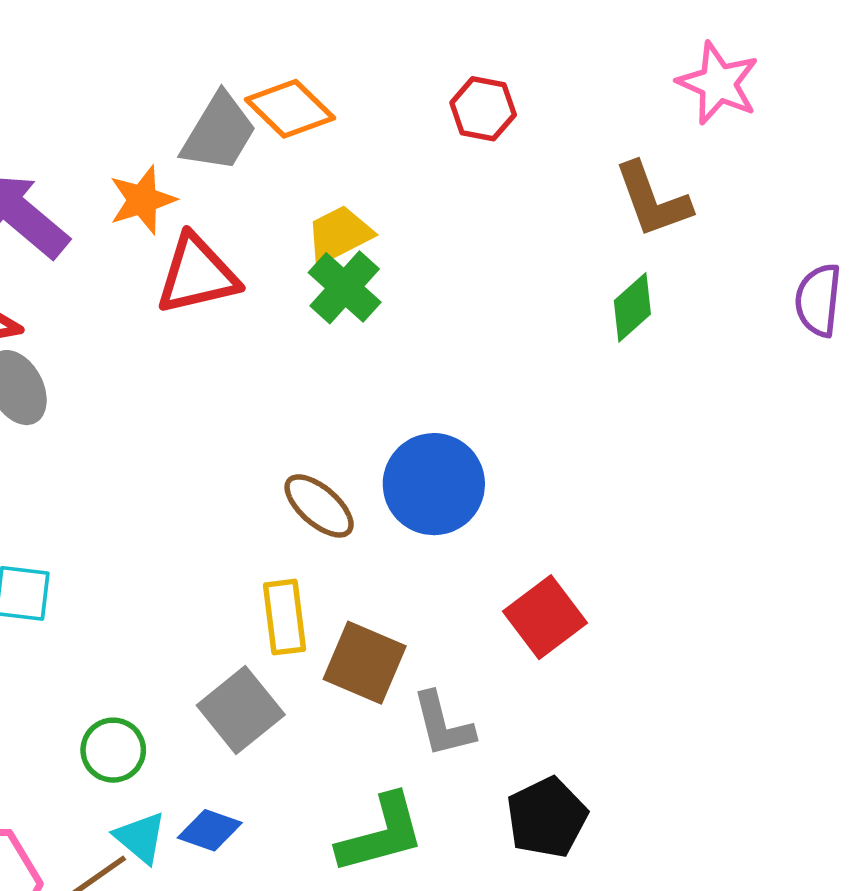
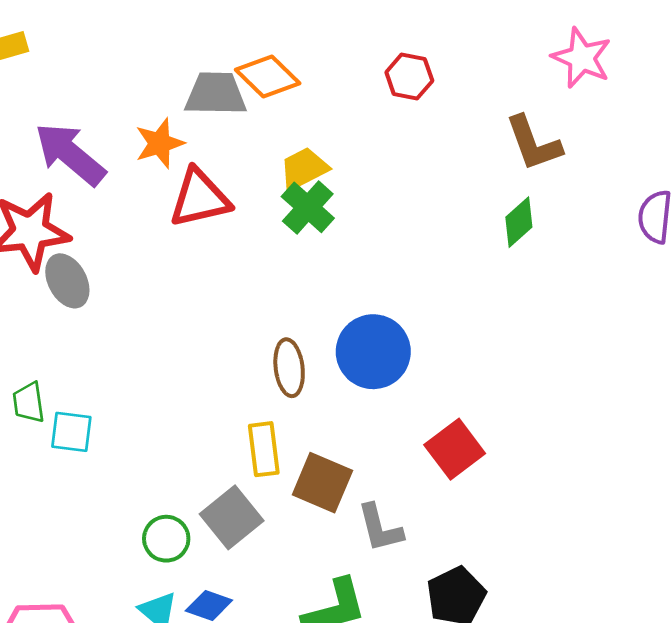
gray trapezoid: (219, 132) -> (216, 94), turned -120
brown ellipse: (319, 506) -> (289, 368), turned 42
green circle: (113, 750) -> (166, 539), moved

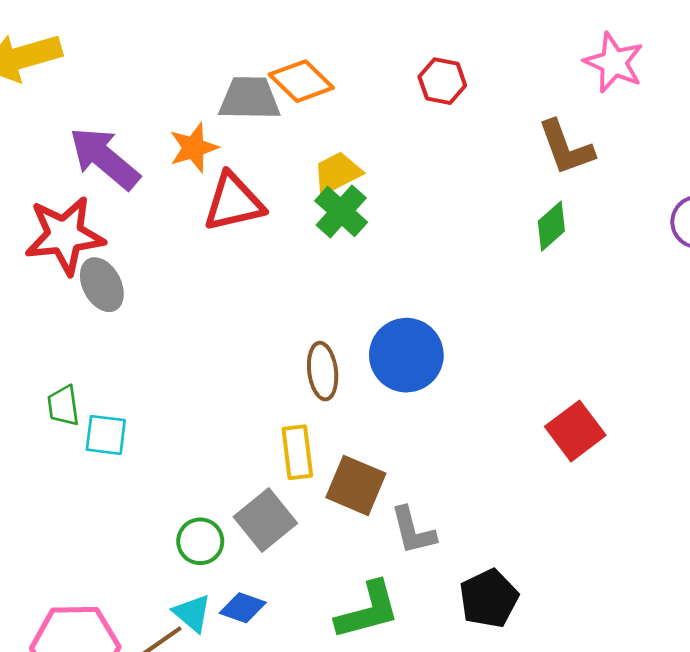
red square: (455, 449) -> (575, 431), moved

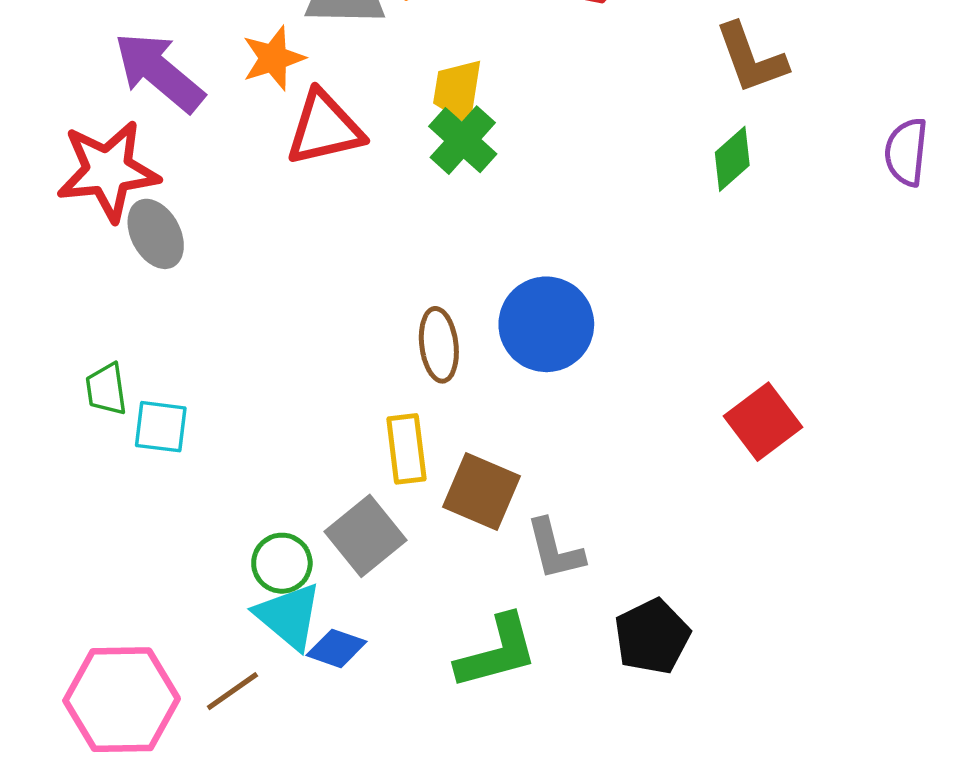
yellow trapezoid: (337, 173) -> (458, 91), turned -54
cyan triangle: (192, 613) -> (289, 616), moved, size x1.4

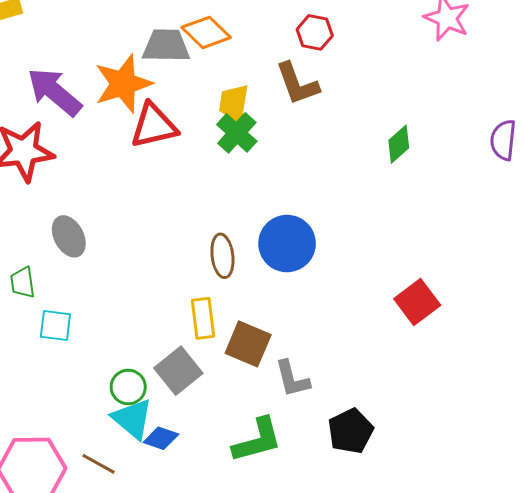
orange star: (273, 58) -> (123, 84), size x1.5
brown L-shape: (751, 58) -> (297, 84), moved
gray ellipse: (156, 234) -> (69, 236), moved
cyan square: (161, 427) -> (55, 326), moved
brown line: (232, 691) -> (98, 464), turned 64

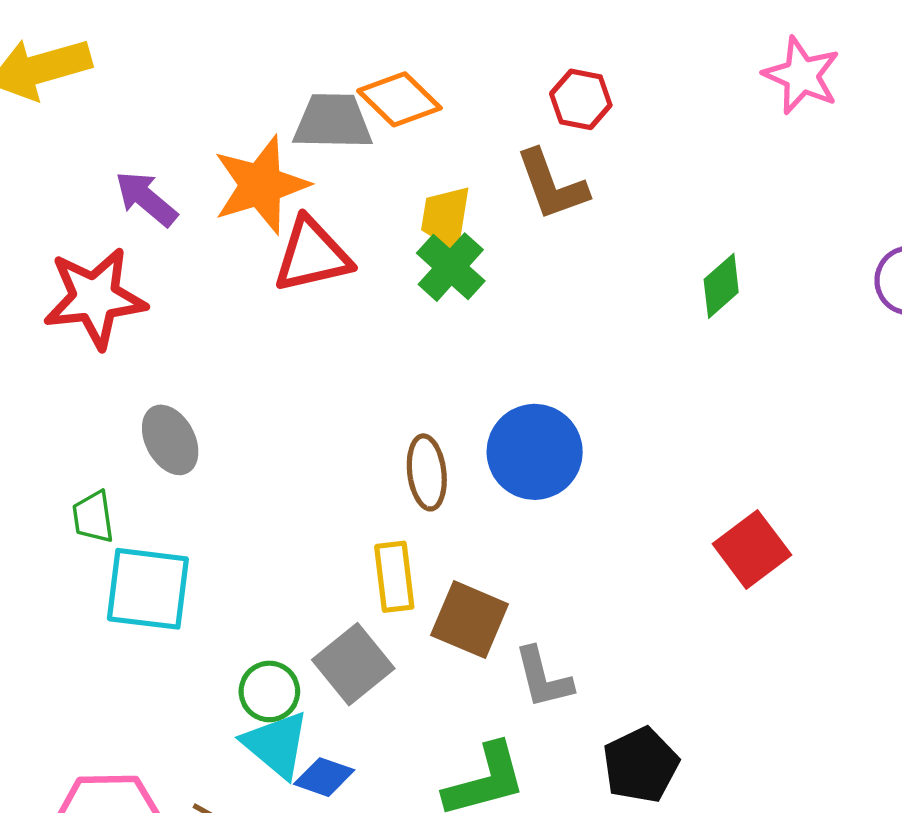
purple arrow: (54, 92) -> (146, 199), size x0.7
cyan square: (55, 326) -> (148, 589), size x1.6

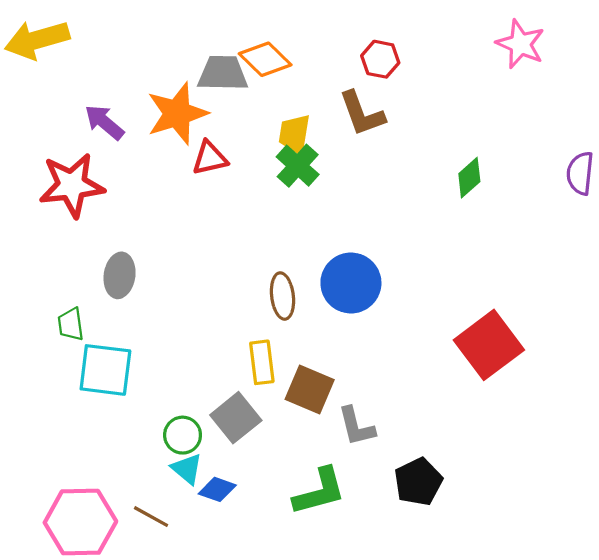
red triangle: (312, 255) -> (210, 158), size x0.7
gray ellipse: (170, 440) -> (120, 275), turned 36
red square: (752, 549) -> (489, 345), size x1.4
cyan triangle: (276, 744) -> (187, 469), size x0.7

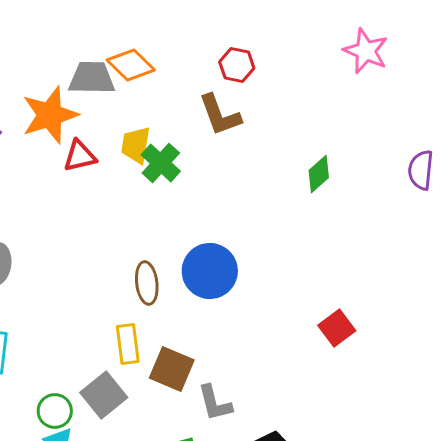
yellow trapezoid: (294, 134) -> (136, 145), moved
red square: (489, 345) -> (337, 328), size x0.6

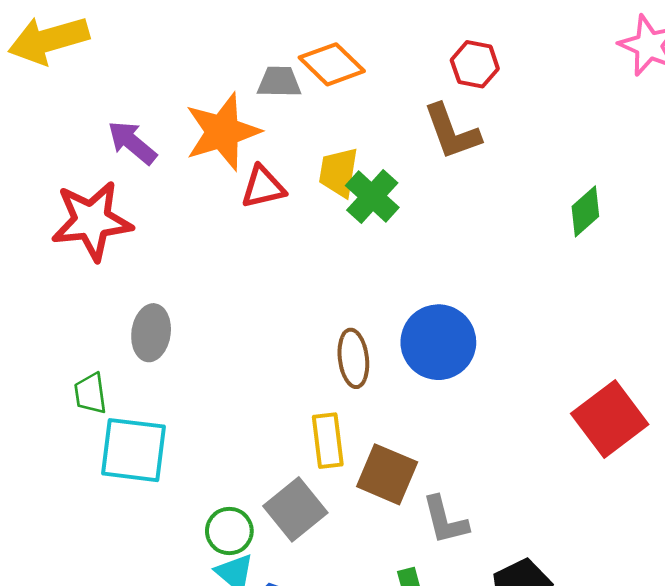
gray trapezoid: (92, 78) -> (279, 82), size x0.7
red square: (337, 328) -> (610, 419), size x1.5

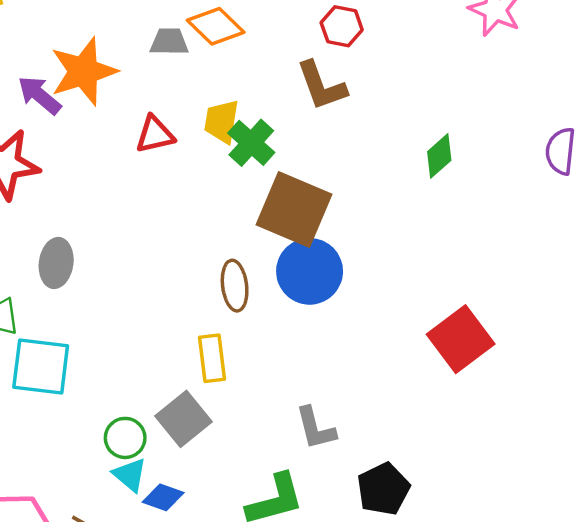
orange star: (223, 132) -> (83, 71), moved
brown square: (387, 474) -> (294, 209), moved, size x1.4

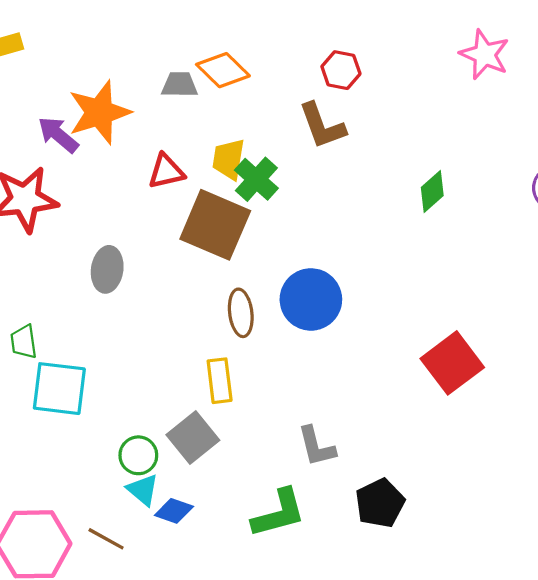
brown square: (294, 209) -> (215, 225), moved
gray ellipse: (56, 263) -> (107, 269), moved

